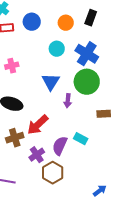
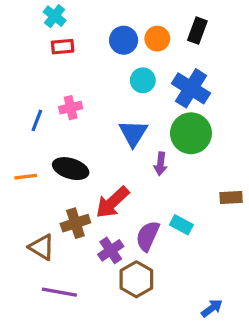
blue circle: (32, 22) -> (124, 40), moved
brown rectangle: (104, 114) -> (231, 197), moved

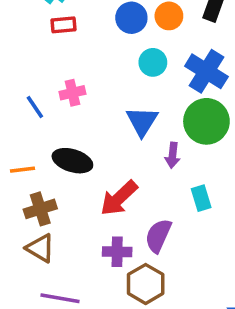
blue line: (37, 120) -> (35, 107), turned -55
brown cross: (75, 223) -> (40, 209), moved
cyan rectangle: (181, 225) -> (201, 198), moved, turned 45
purple cross: (111, 250) -> (117, 252), turned 35

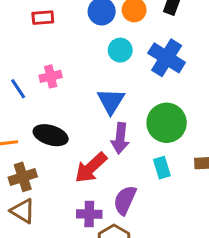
green circle: (206, 121) -> (167, 123), moved
purple arrow: (173, 155) -> (120, 138), moved, size x1.4

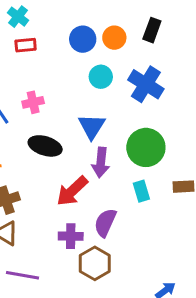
black ellipse: (51, 135) -> (45, 146), moved

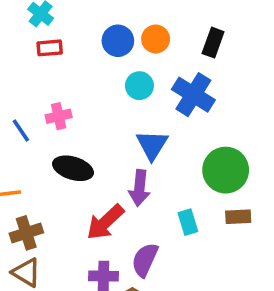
black rectangle: (152, 30) -> (213, 43), moved
blue triangle: (92, 126) -> (152, 145), moved
green circle: (146, 147) -> (226, 170), moved

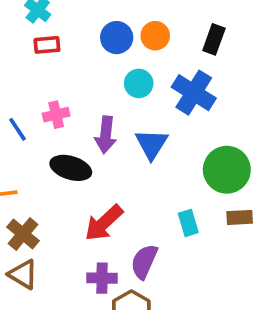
purple arrow: (139, 188) -> (106, 135), moved
brown cross: (26, 233) -> (23, 234), turned -32

